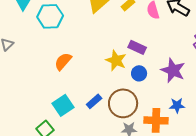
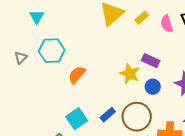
cyan hexagon: (50, 16) -> (52, 51), moved

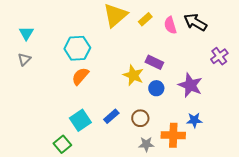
cyan triangle: (37, 17) -> (26, 33), moved
cyan hexagon: (52, 51) -> (77, 48), moved
brown circle: (137, 117) -> (140, 118), size x0.6

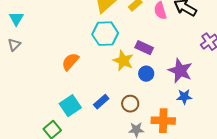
cyan hexagon: (77, 48) -> (105, 34), moved
blue star: (194, 120) -> (184, 97), moved

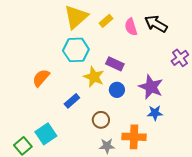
blue rectangle: (101, 102) -> (72, 101), moved
cyan square: (70, 106) -> (46, 134), moved

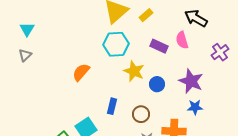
pink semicircle: (131, 27) -> (182, 40), moved
purple rectangle: (115, 64) -> (159, 46), moved
blue rectangle: (72, 101) -> (112, 106), moved, turned -35

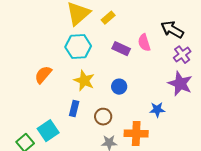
black arrow: (196, 18) -> (172, 30), moved
yellow star: (134, 71) -> (84, 81), moved
purple star: (191, 81) -> (180, 84), moved

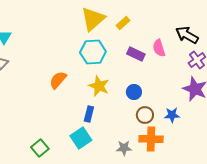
brown circle: (103, 117) -> (145, 115), moved
cyan square: (48, 131) -> (81, 138), moved

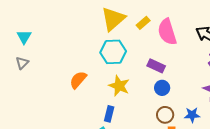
pink semicircle: (159, 48) -> (167, 32), moved, size x1.5
purple rectangle: (136, 54) -> (156, 66), moved
blue circle: (134, 92) -> (162, 88), moved

